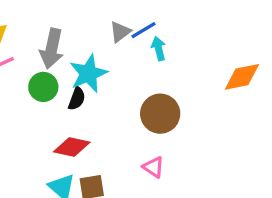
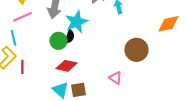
green circle: (43, 87) -> (58, 41), moved
brown circle: (160, 114) -> (136, 50), moved

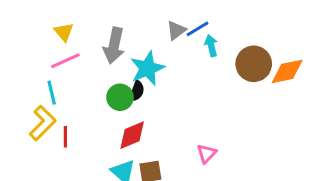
brown circle: (136, 50) -> (254, 64), moved
red diamond: (66, 66) -> (132, 135), turned -35
pink triangle: (115, 78) -> (207, 153), turned 40

